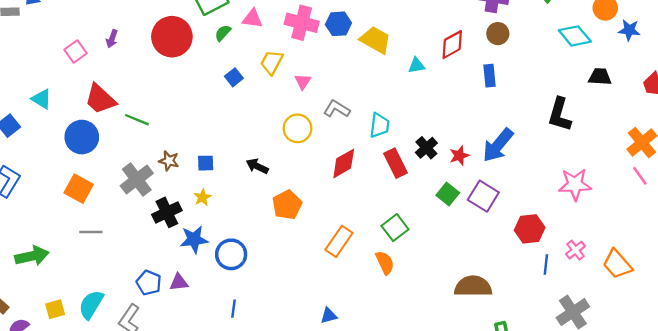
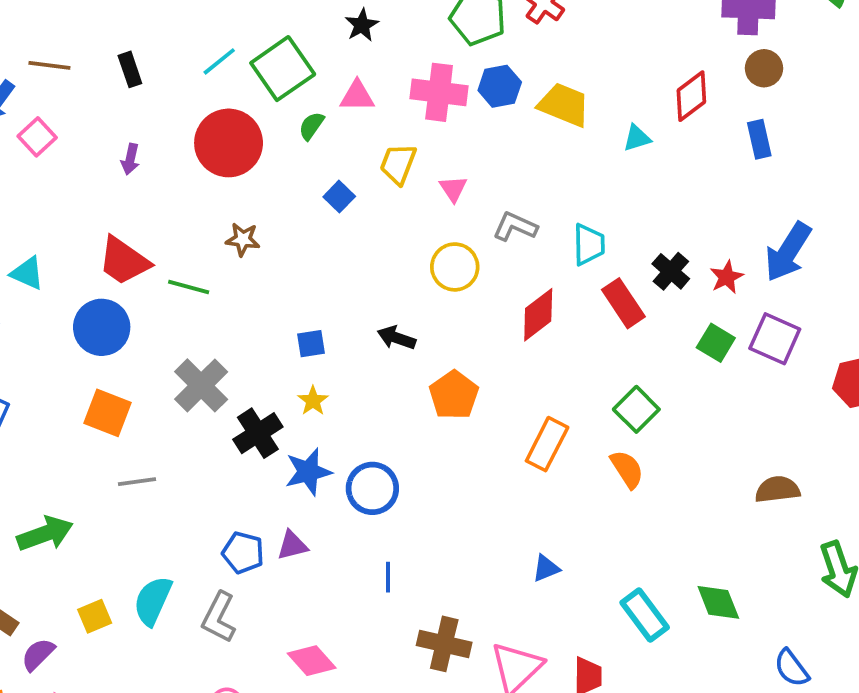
pink square: (75, 51) -> (37, 137), moved
brown star: (169, 161) -> (243, 239), moved
brown semicircle: (473, 286) -> (777, 489), size x0.7

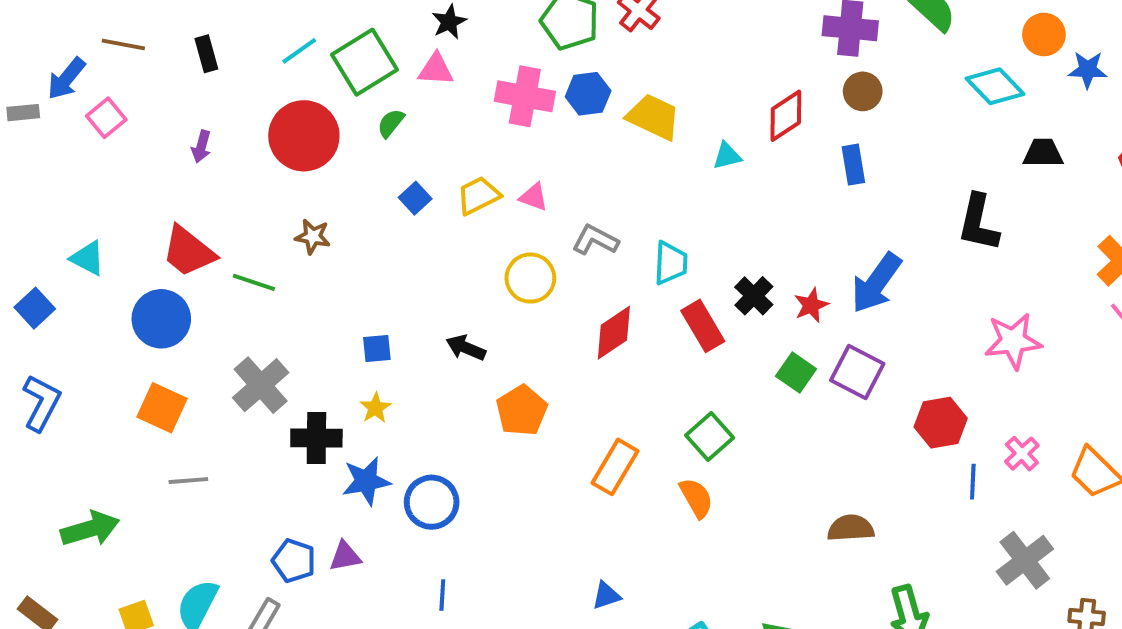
pink triangle: (357, 96) -> (436, 69), moved
yellow trapezoid: (398, 164) -> (478, 196), moved, turned 39
pink triangle: (453, 189) -> (534, 197), turned -40
black cross: (258, 433) -> (316, 438), turned 30

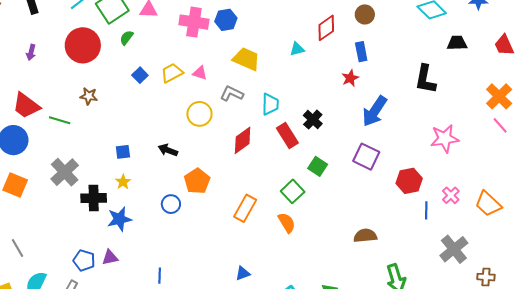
yellow trapezoid: (653, 117) -> (246, 59), moved
red star: (811, 305) -> (350, 78), moved
green square: (796, 373) -> (318, 166), moved
gray line: (188, 481) -> (18, 248), moved, turned 66
blue circle: (432, 502) -> (171, 204), moved, size x0.7

